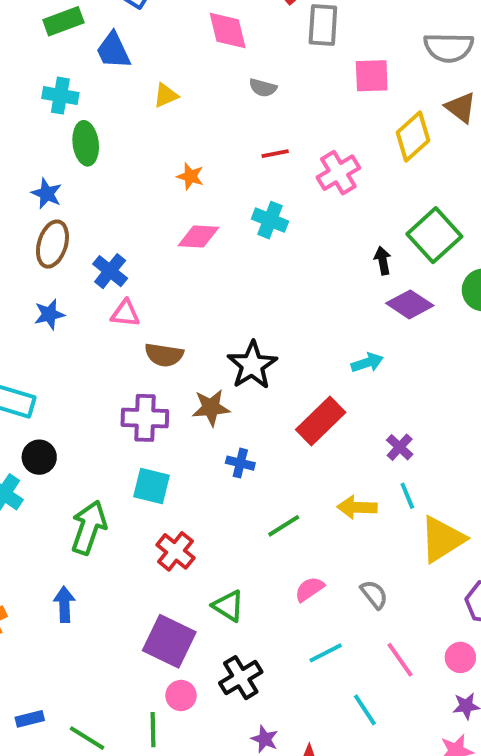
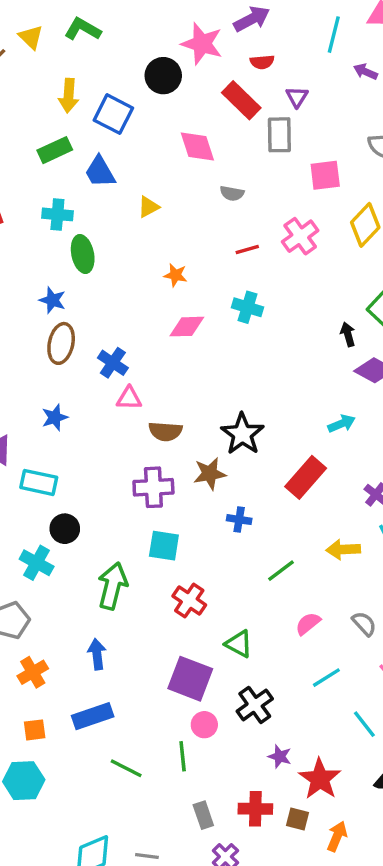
pink cross: (338, 173) -> (300, 236), moved
blue star: (49, 314) -> (55, 417), moved
blue rectangle: (30, 719) -> (93, 716), moved, size x1.6

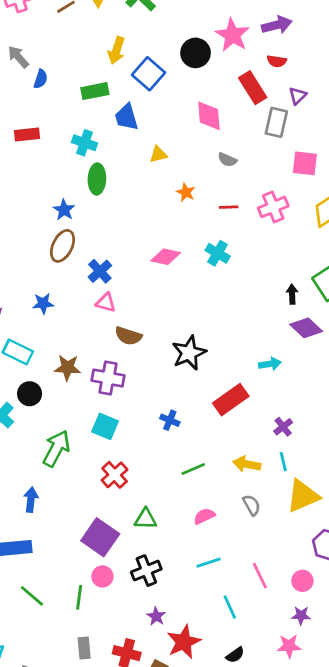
orange star: (175, 275) -> (186, 192), moved
brown star: (210, 474) -> (67, 368), moved
gray semicircle: (364, 624) -> (252, 505), moved
green triangle: (239, 644) -> (146, 519), turned -40

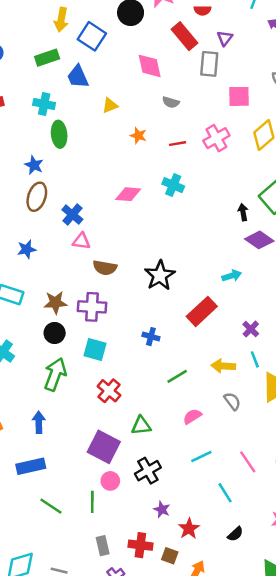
black circle: (30, 394) -> (55, 333), moved
red star: (184, 642) -> (189, 529), size x0.7

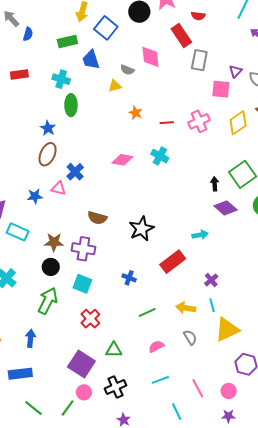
purple triangle: (225, 38) -> (236, 71), moved
gray semicircle: (171, 102) -> (127, 70), moved
pink triangle: (81, 241) -> (59, 188), moved
green line: (92, 502) -> (68, 408), turned 30

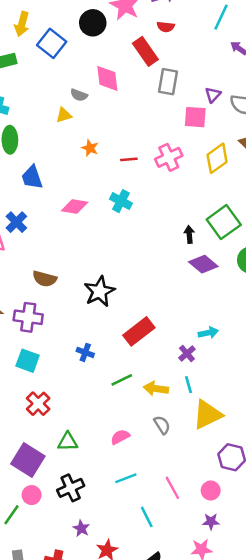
blue trapezoid: (91, 60) -> (32, 177), moved
cyan arrow: (200, 235) -> (208, 333), moved
green line: (147, 313) -> (122, 380), moved

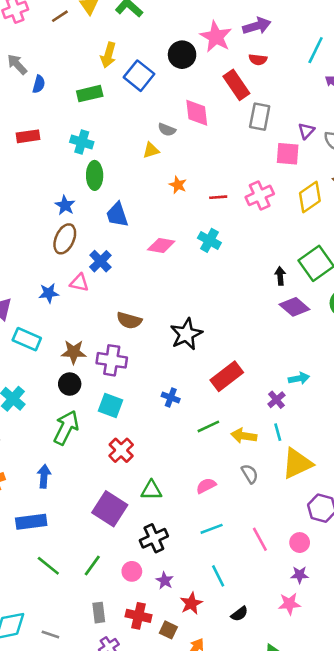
pink circle: (32, 495) -> (132, 571), moved
cyan line: (147, 517) -> (218, 576), moved

